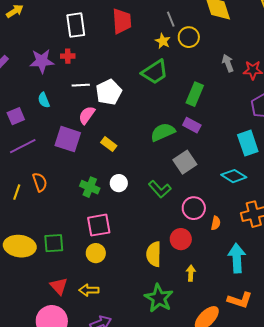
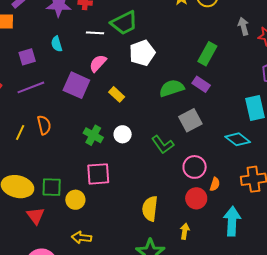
green trapezoid: (155, 72) -> (124, 23), moved
white pentagon: (109, 92) -> (142, 53), moved
red circle: (181, 239) -> (196, 198), moved
yellow circle: (96, 253) -> (75, 200), moved
red triangle: (59, 286) -> (36, 216), moved

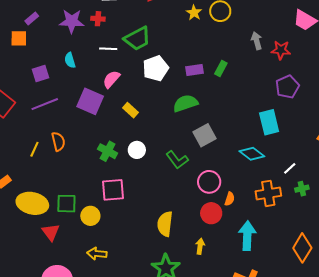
green rectangle: (207, 54) -> (221, 68), size x0.7
purple rectangle: (201, 84) -> (195, 70), moved, turned -42

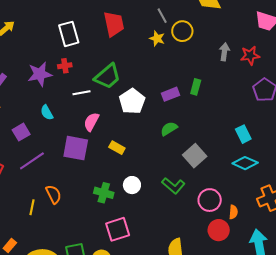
gray arrow: (257, 41) -> (224, 52), turned 36
green semicircle: (185, 103) -> (169, 129), size x0.7
cyan rectangle: (269, 122) -> (243, 134), moved, size x0.7

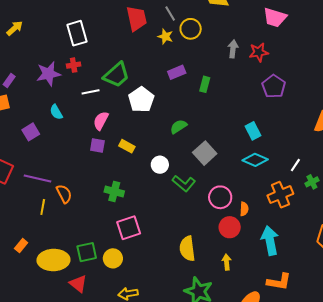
red trapezoid: (114, 24) -> (136, 18), moved
purple rectangle: (170, 94) -> (177, 72), moved
purple square: (76, 148) -> (97, 145), moved, size x0.6
purple line: (32, 161) -> (38, 178), moved, turned 48
white circle: (132, 185) -> (160, 165), moved

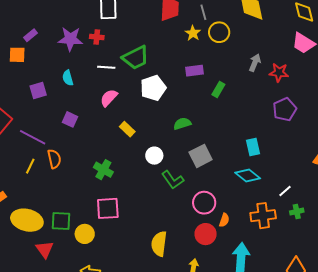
purple square: (97, 145) -> (70, 119), moved

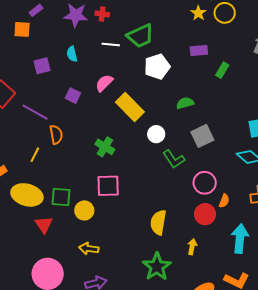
pink semicircle: (109, 98) -> (104, 83), moved
yellow rectangle: (127, 129) -> (130, 107), size x1.8
yellow line: (30, 166) -> (35, 155), moved

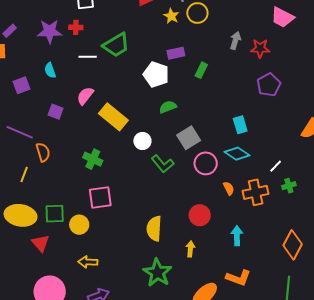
white pentagon: (157, 67) -> (156, 74), moved, turned -30
pink circle: (205, 183) -> (206, 163), moved
orange semicircle: (224, 201) -> (229, 188), moved, turned -40
cyan arrow: (240, 239) -> (237, 236), size x0.7

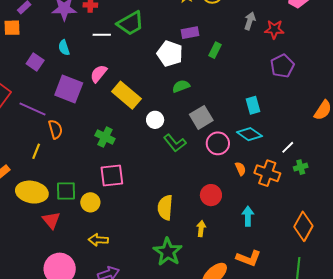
purple square: (22, 85) -> (35, 62), turned -36
purple square: (56, 112) -> (69, 89), size x1.8
orange cross: (256, 192) -> (267, 173), turned 30

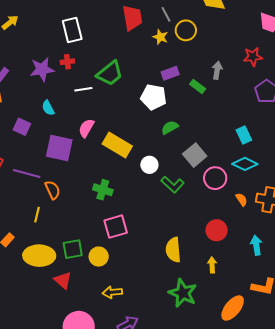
gray arrow: (250, 21) -> (217, 70), moved
green rectangle: (215, 50) -> (198, 86), turned -70

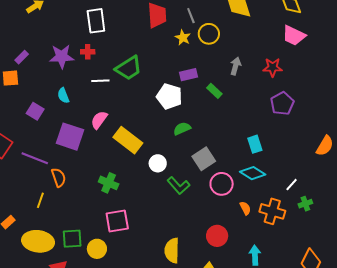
gray arrow: (217, 70) -> (236, 66), moved

